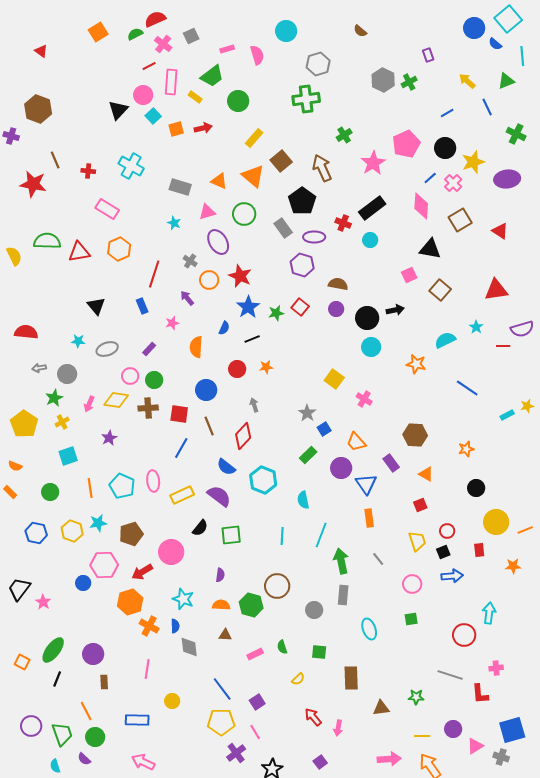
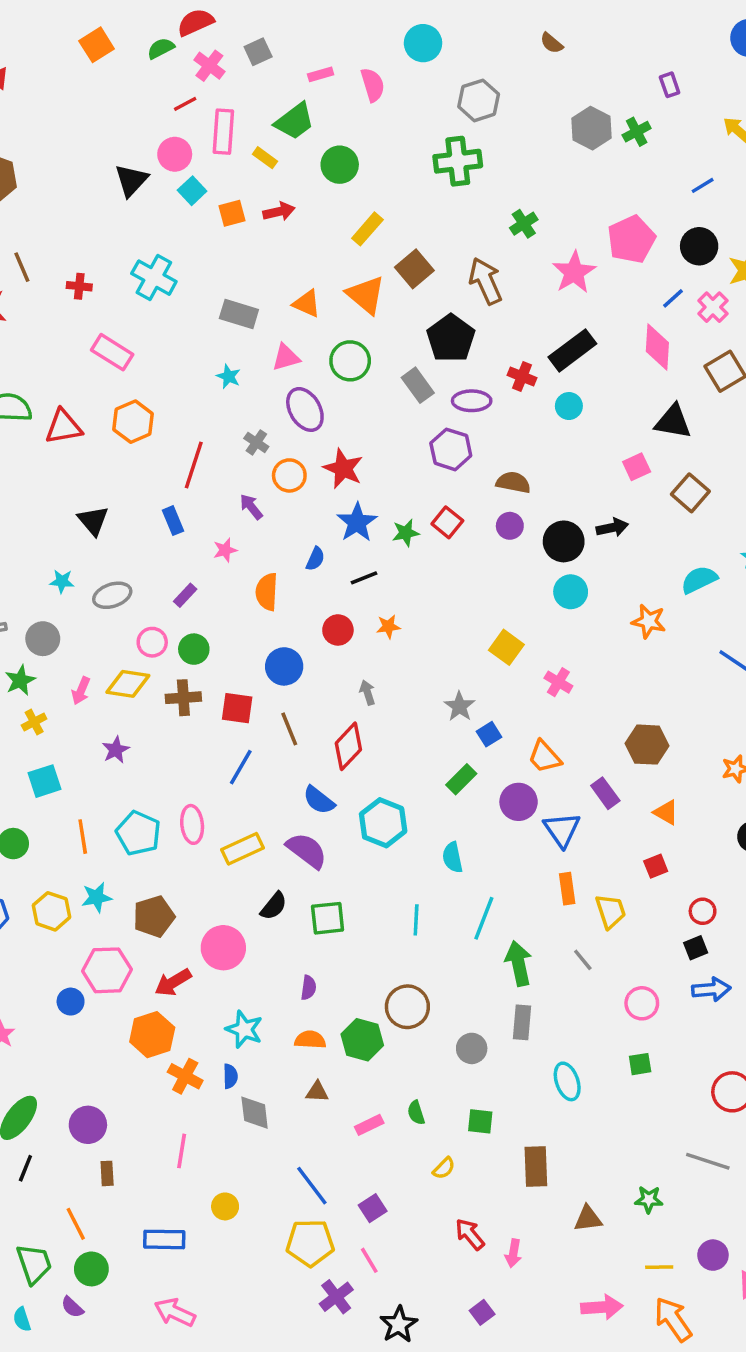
yellow trapezoid: (417, 541) -> (611, 911), moved

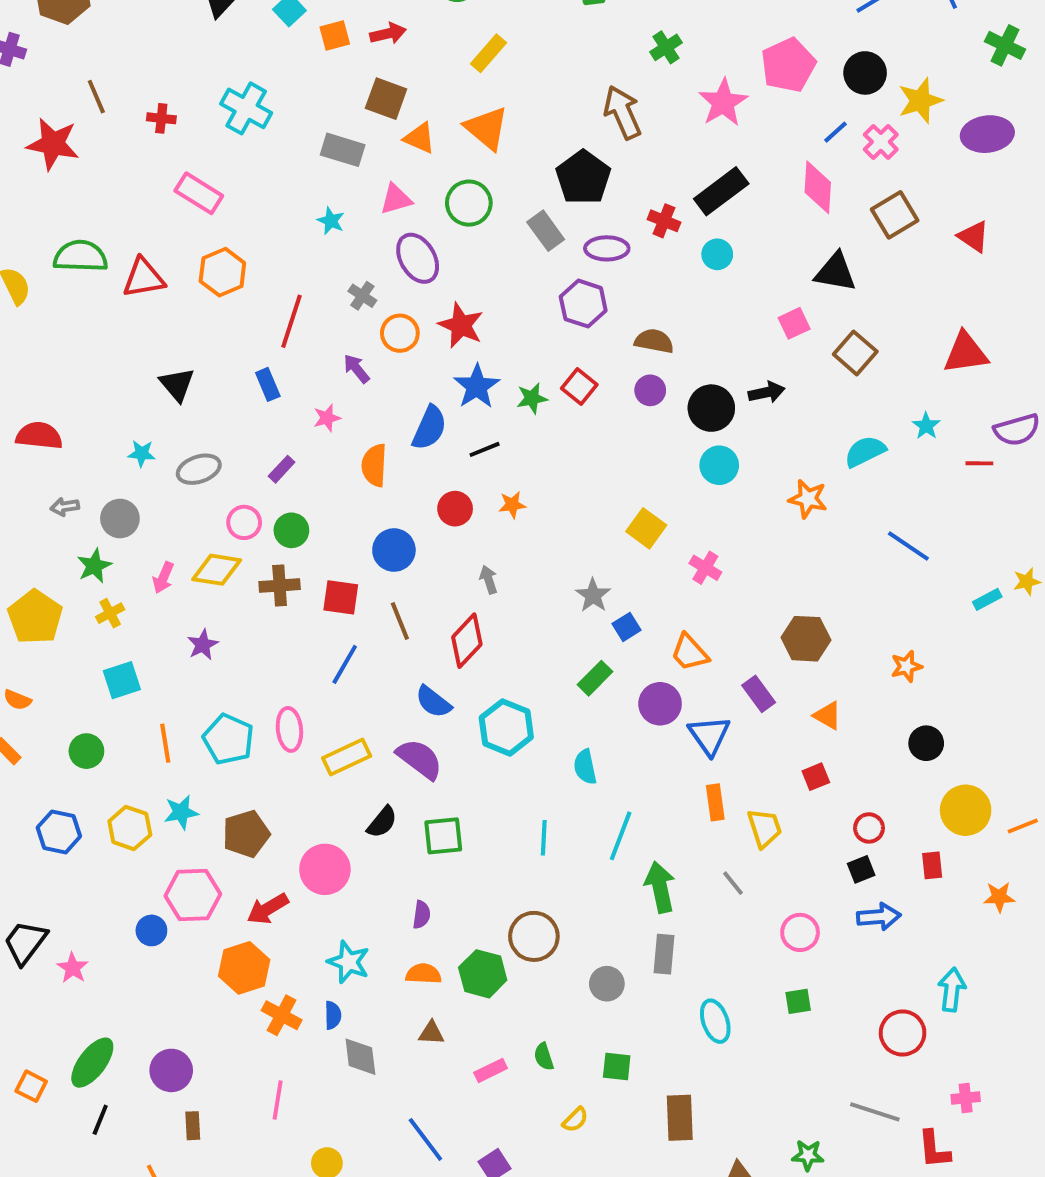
brown square: (414, 269) -> (386, 99), moved, turned -30
blue semicircle: (315, 559) -> (429, 428), size x1.6

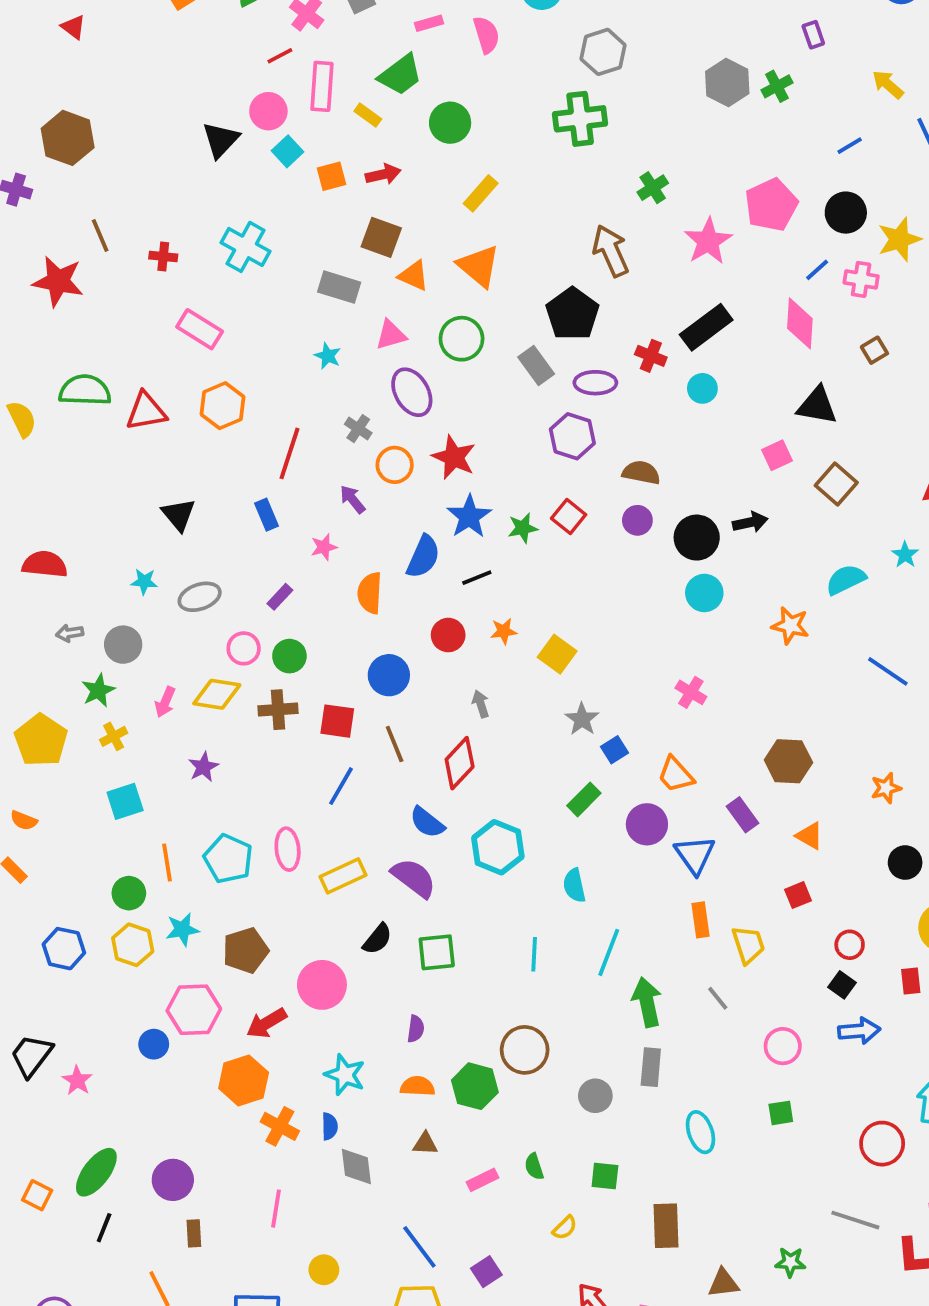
pink cross: (881, 142) -> (861, 279), turned -36
brown square: (895, 215) -> (874, 350), size x0.6
yellow square: (646, 528) -> (557, 654), moved
green circle: (86, 751) -> (129, 893), moved
black square: (861, 869) -> (842, 985), turned -32

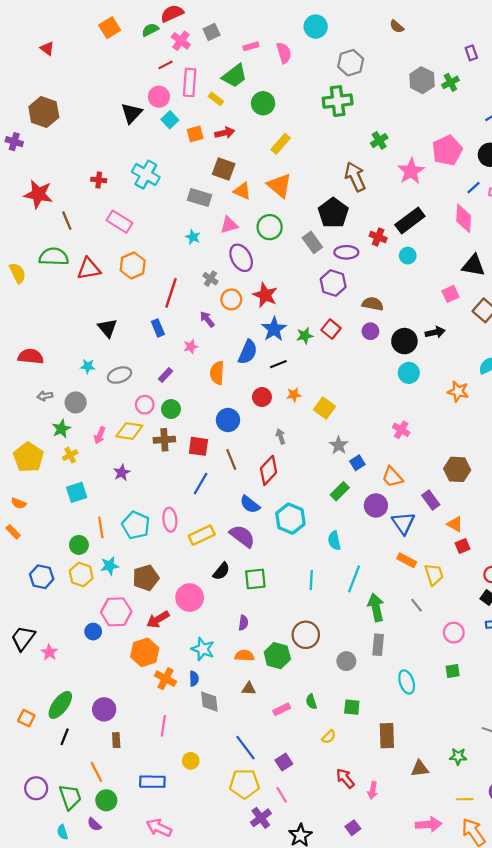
brown line: (100, 235) -> (67, 221), moved
orange triangle: (809, 836) -> (455, 524), moved
orange rectangle: (700, 920) -> (407, 560), turned -54

